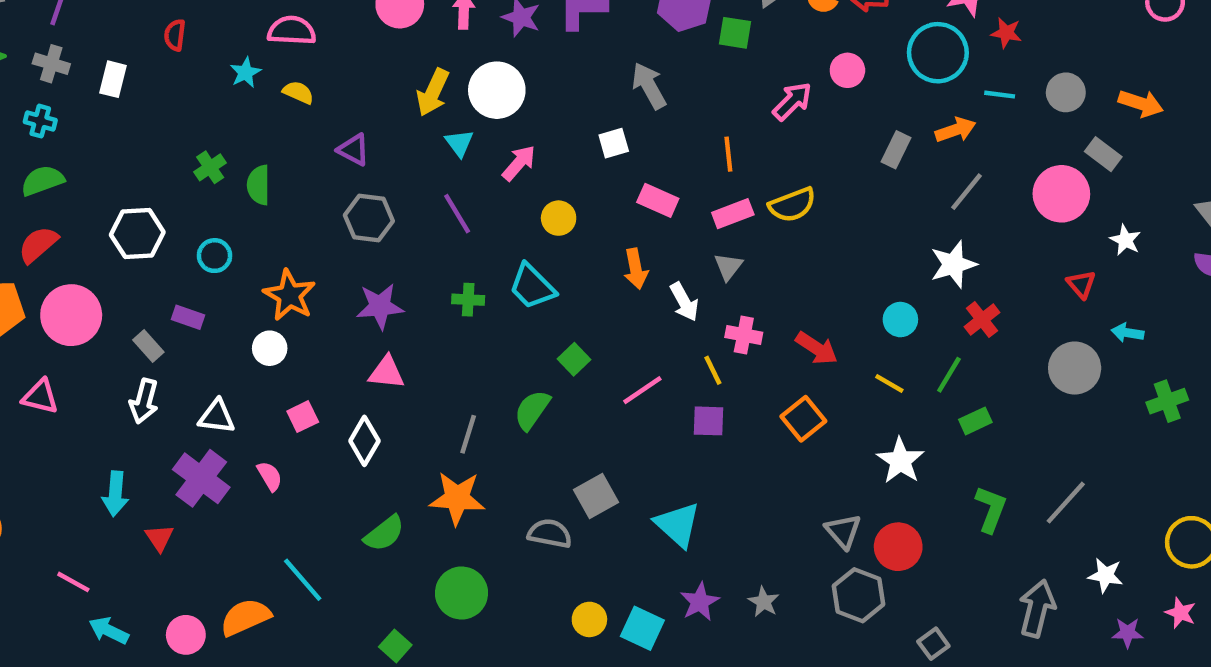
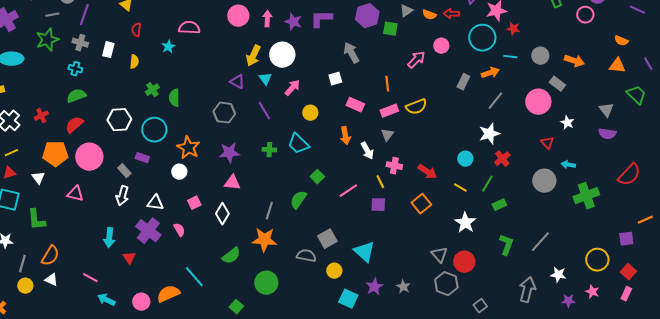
yellow semicircle: (298, 92) -> (134, 62), moved, turned 72
purple triangle: (353, 150) -> (237, 82), moved
cyan circle: (215, 256) -> (154, 130), size x1.6
green cross: (1167, 401) -> (586, 196), size x1.4
yellow circle: (589, 619) -> (334, 271), moved

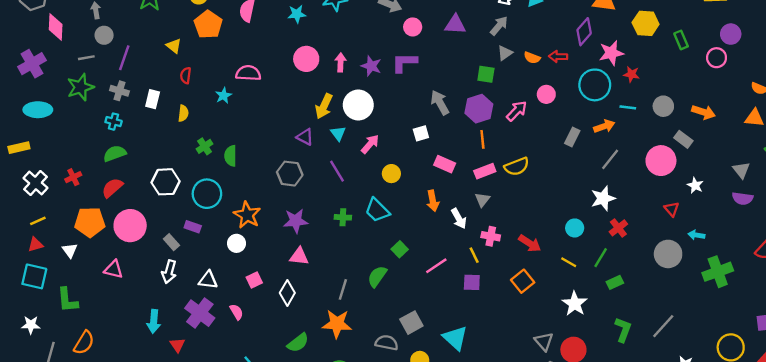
purple hexagon: (367, 16) -> (479, 109), moved

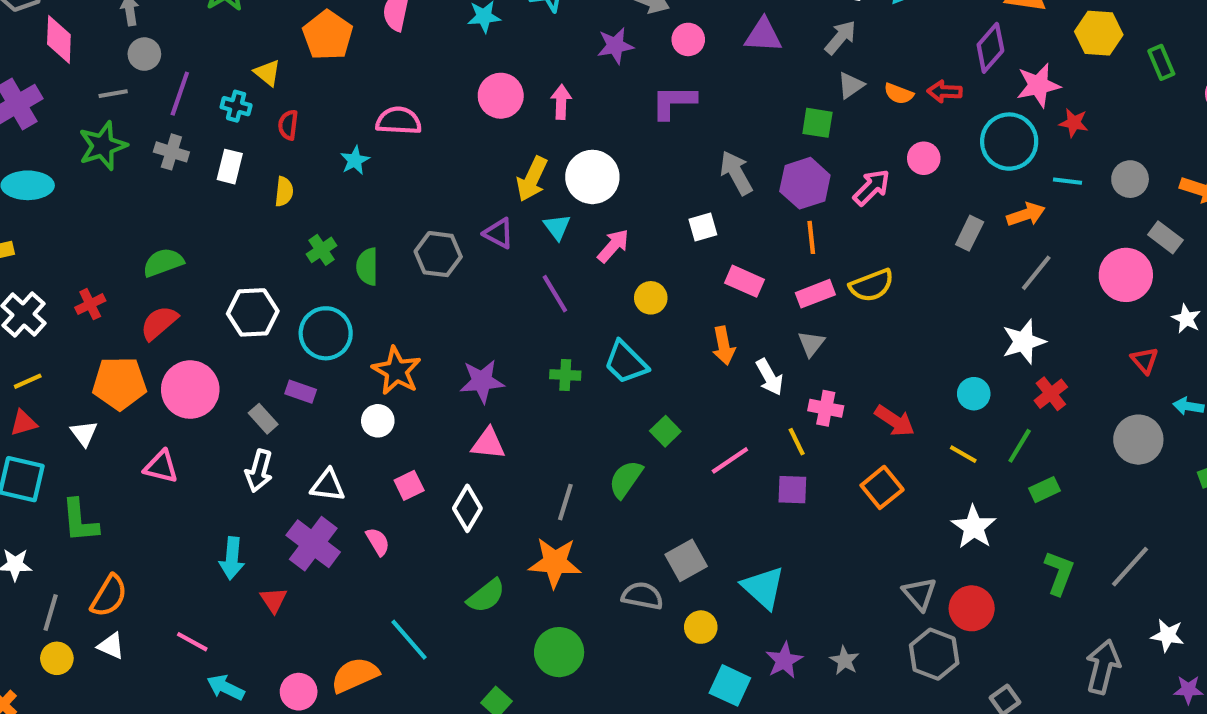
purple star: (371, 66) -> (615, 46), moved, turned -30
cyan cross: (114, 122) -> (236, 106), moved
gray hexagon: (290, 174) -> (438, 254), moved

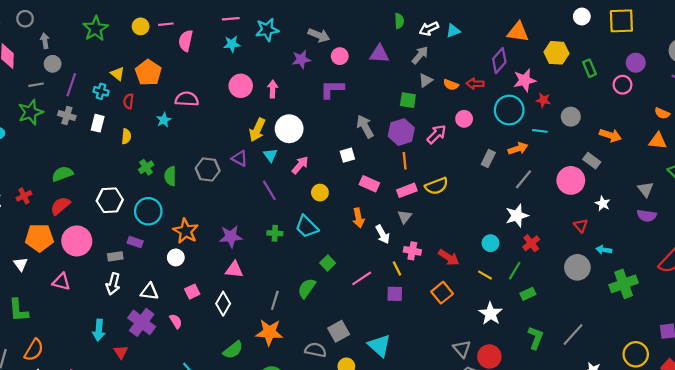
orange pentagon: (328, 35) -> (148, 73), moved
gray circle: (1130, 179) -> (571, 117), moved
gray rectangle: (263, 419) -> (115, 256), turned -56

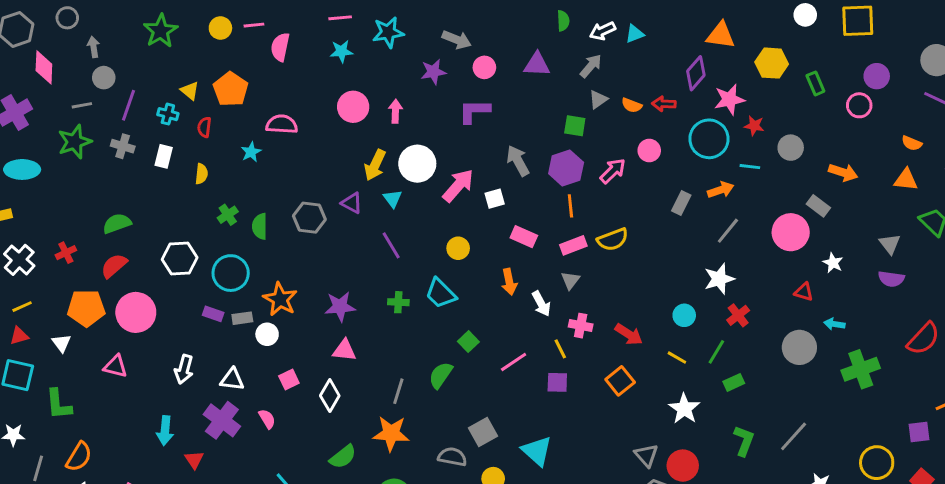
pink arrow: (300, 165) -> (458, 186), moved, size x1.4
red triangle: (581, 226) -> (804, 292), turned -32
gray rectangle: (115, 256) -> (242, 318), moved

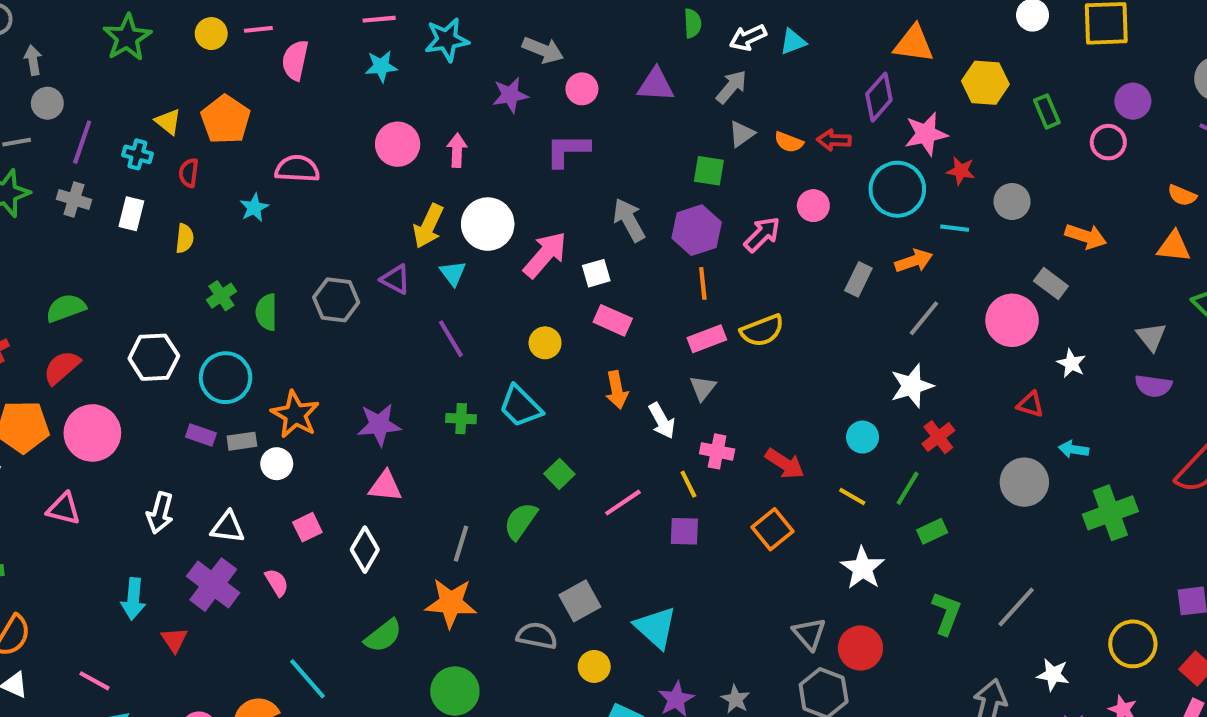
pink rectangle: (524, 237) -> (613, 320), moved

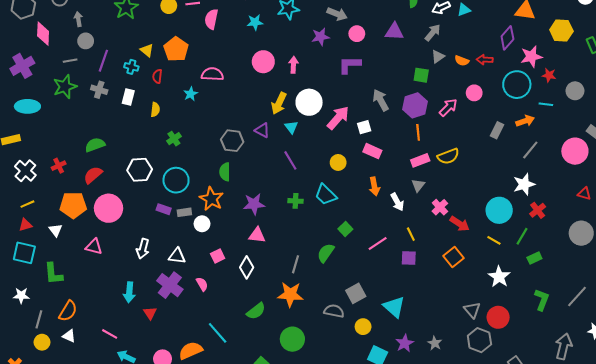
green semicircle: (266, 312) -> (225, 172), moved
cyan circle: (863, 437) -> (499, 210), size x1.6
pink cross: (717, 451) -> (440, 207), moved, turned 35

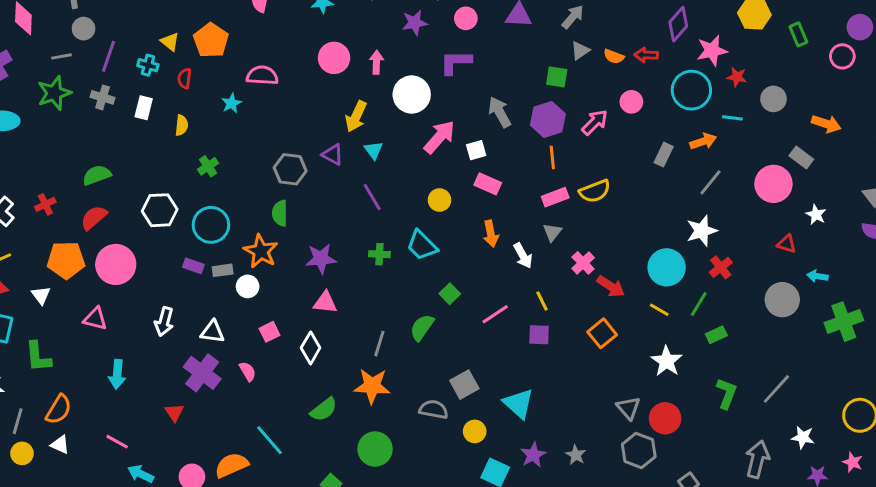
white circle: (309, 102) -> (412, 95), moved
cyan arrow: (129, 292) -> (117, 374), moved

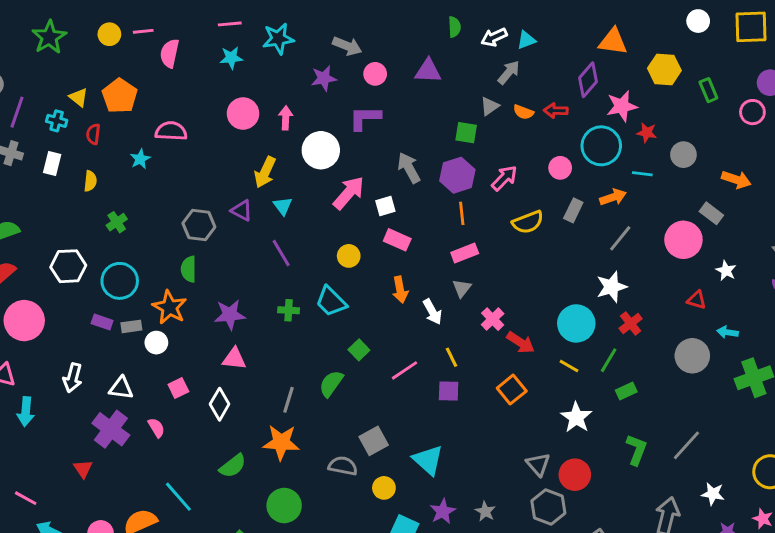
gray arrow: (573, 17) -> (509, 72), moved
pink circle: (631, 102) -> (560, 168), moved
yellow semicircle: (595, 191) -> (528, 222), moved
cyan arrow: (117, 374) -> (26, 412), moved

